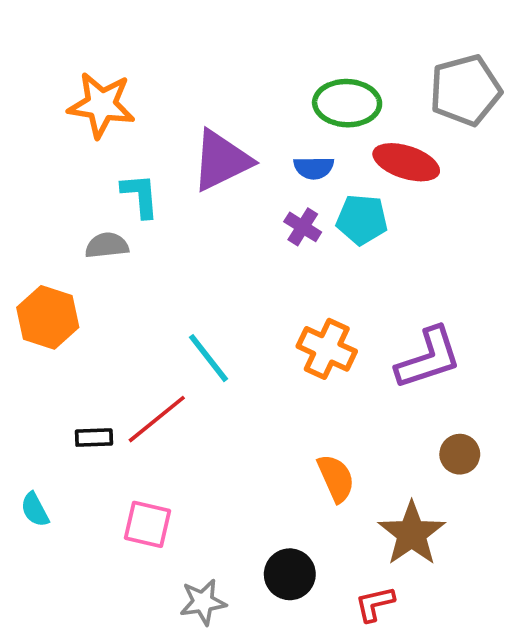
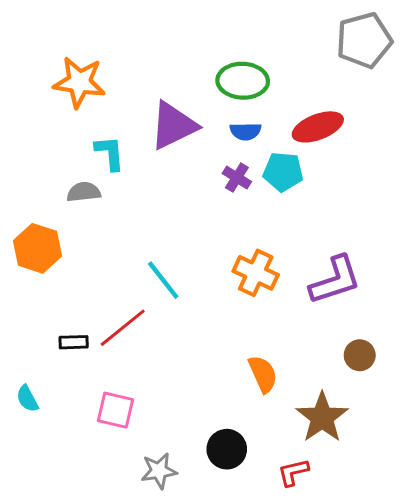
gray pentagon: (465, 90) -> (364, 40), moved
green ellipse: (347, 103) -> (243, 81), moved
red ellipse: (406, 162) -> (318, 127), turned -39

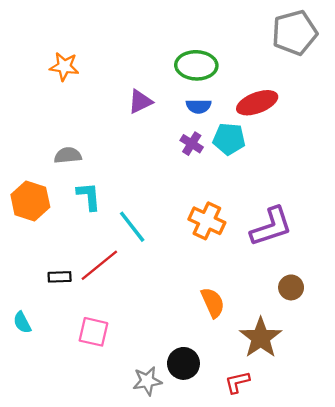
orange star: (79, 82) -> (64, 67), size x0.7
purple triangle: (173, 126) -> (140, 102), size x0.6
cyan L-shape: (110, 153) -> (89, 196), moved
gray star: (159, 471) -> (147, 381), moved

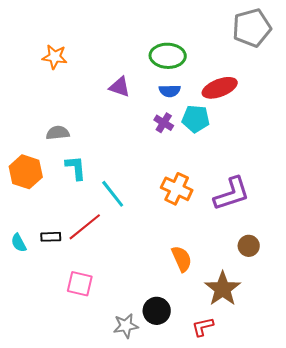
purple triangle: (140, 102) -> (120, 87), turned 45
cyan semicircle: (22, 323) -> (19, 243), moved

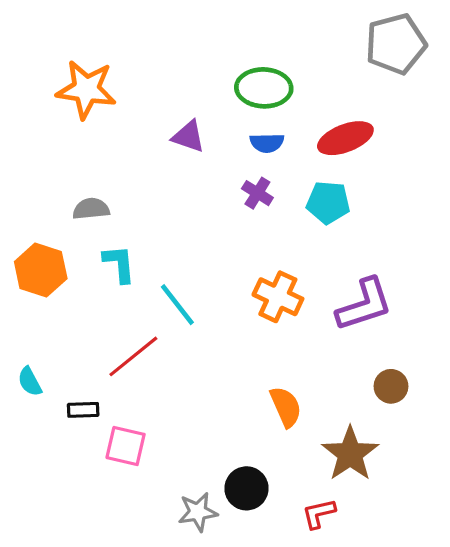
orange star: (55, 57) -> (86, 89), size x1.5
cyan pentagon: (196, 119) -> (328, 203), moved
black rectangle: (51, 237) -> (83, 410), moved

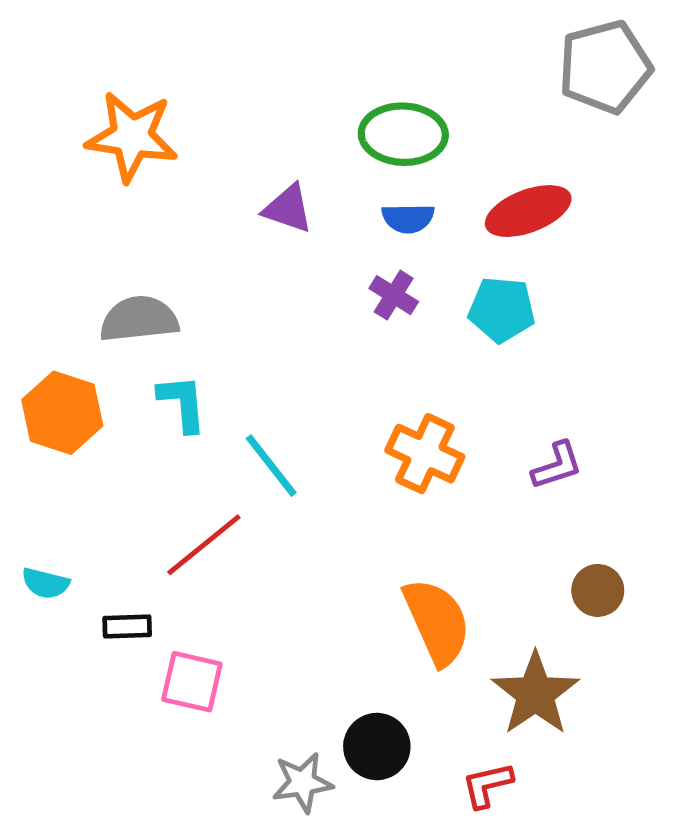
gray semicircle: (91, 209) -> (139, 319), size x1.4
purple L-shape: (364, 305) -> (557, 466), size x0.6
cyan semicircle: (30, 382) -> (45, 583), turned -48
orange semicircle: (286, 407) -> (437, 622), size x1.4

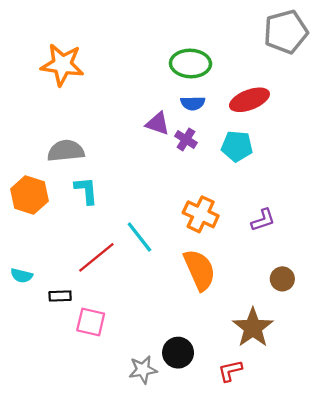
purple triangle: (288, 209) -> (158, 124), moved
cyan line: (271, 466) -> (139, 237), moved
orange semicircle: (437, 622) -> (200, 270), moved

